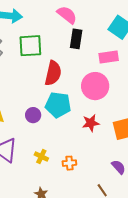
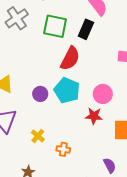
black rectangle: (76, 39) -> (86, 29), moved
pink circle: (95, 86) -> (103, 94), moved, size x0.7

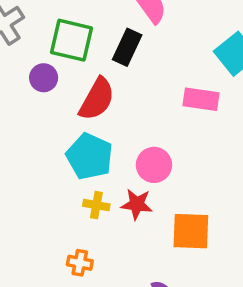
purple circle: (40, 94) -> (44, 78), moved
yellow cross: (38, 136) -> (96, 205), moved, turned -32

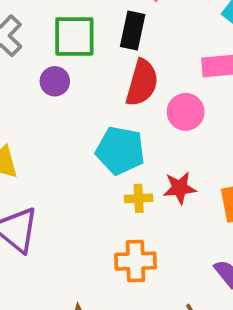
red semicircle: (97, 99) -> (142, 83), moved
pink circle: (154, 165) -> (186, 112), moved
orange cross: (80, 263) -> (135, 261), size x1.5

